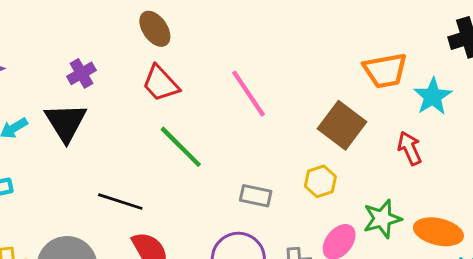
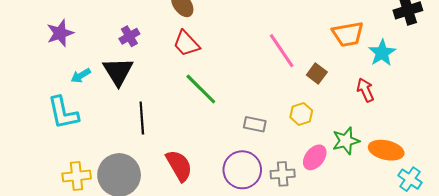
pink line: (248, 94) -> (282, 51), moved
brown square: (342, 125) -> (317, 74), size x0.6
black line: (120, 202) -> (142, 118), moved, turned 68

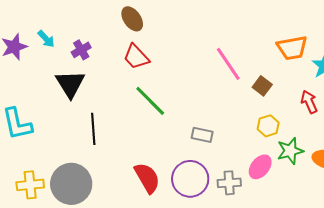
cyan arrow: (81, 76) -> (46, 39), moved, turned -102
yellow hexagon: (301, 114) -> (268, 126), moved
red semicircle: (179, 166) -> (147, 178), moved

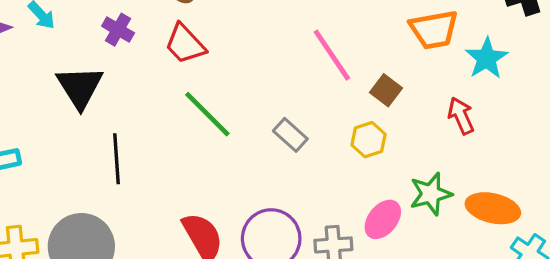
purple cross: (81, 50) -> (118, 30), moved, turned -30
yellow hexagon: (268, 126) -> (368, 140), moved
gray rectangle: (202, 135) -> (290, 135), moved, turned 30

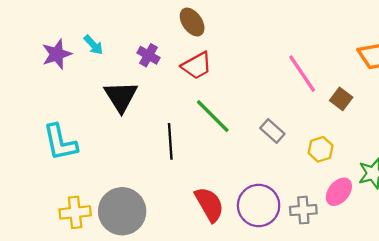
red trapezoid: (185, 44) -> (197, 66), turned -76
yellow hexagon: (368, 140) -> (321, 149), moved
black line: (116, 159) -> (170, 141), moved

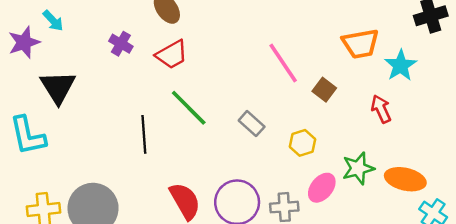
cyan arrow: (93, 45) -> (53, 21), moved
black triangle: (121, 97) -> (58, 87), moved

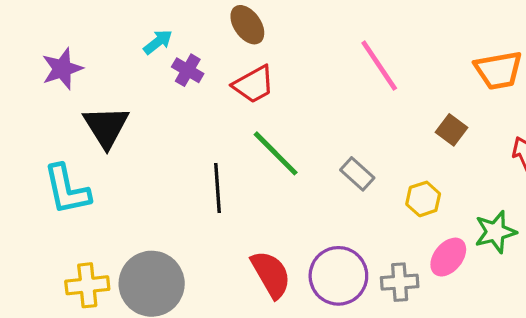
cyan arrow: (53, 21) -> (158, 42), moved, turned -85
pink line: (283, 63) -> (379, 66), moved

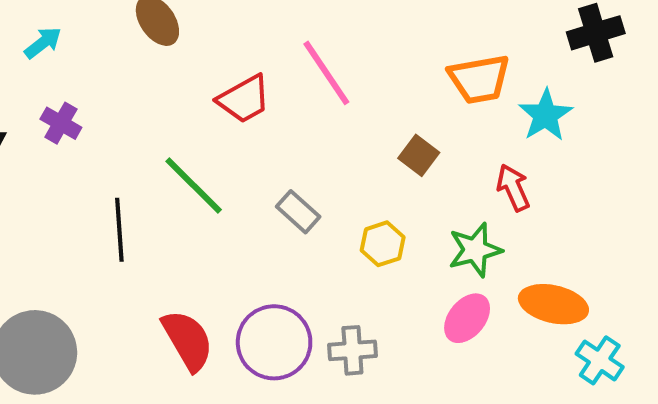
purple cross: (188, 70) -> (61, 123), moved
red trapezoid: (254, 84) -> (244, 99), moved
green star: (495, 232) -> (475, 250), moved
pink ellipse: (448, 257) -> (467, 318), moved

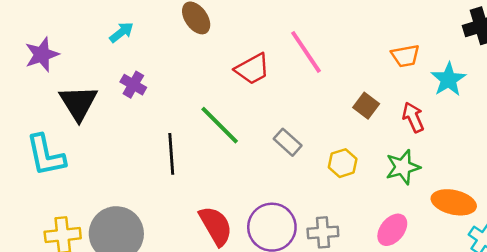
orange trapezoid: (479, 79) -> (405, 56), size x0.7
red arrow: (513, 188) -> (413, 117), moved
pink ellipse: (467, 318) -> (392, 230), moved

